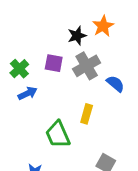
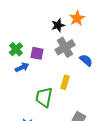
purple square: (54, 63) -> (37, 53), moved
green trapezoid: (58, 134) -> (44, 97), turned 35

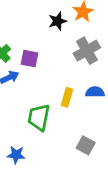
gray cross: (65, 47) -> (87, 51), moved
blue semicircle: (86, 60) -> (95, 92), moved, turned -40

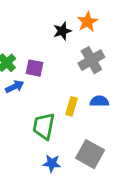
gray square: (86, 145) -> (90, 154), size x1.5
blue star: (16, 155) -> (52, 163), moved

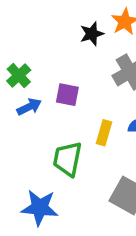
purple square: (35, 68) -> (67, 95), moved
blue star: (52, 163) -> (40, 208), moved, size x1.5

